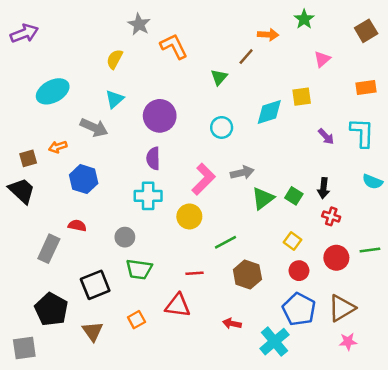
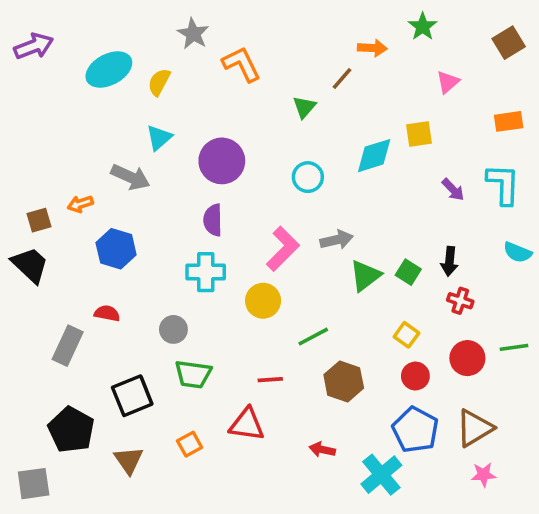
cyan ellipse: (53, 91) -> (109, 70), moved

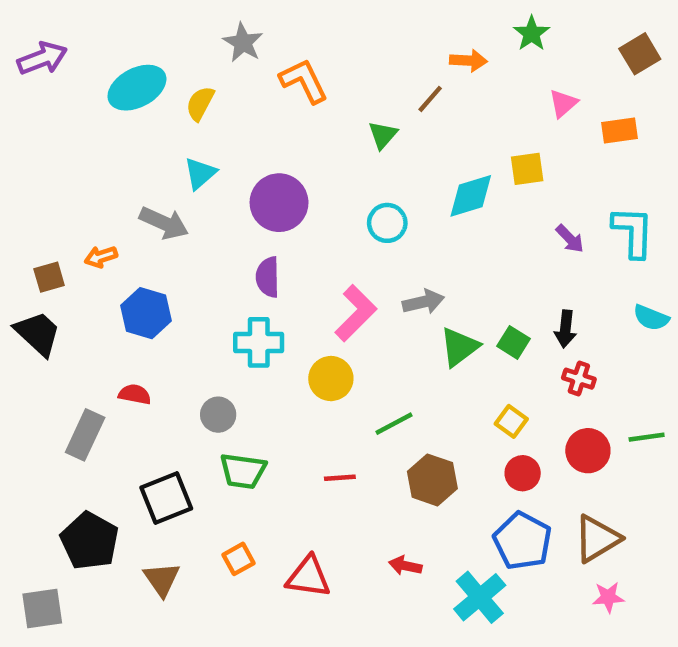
orange rectangle: (509, 121) -> (620, 130), moved
red triangle: (247, 424) -> (308, 577), moved

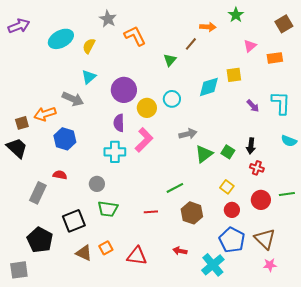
orange arrow: (101, 257) -> (45, 114), size x1.5
pink L-shape: (356, 313) -> (144, 140), moved
yellow circle: (331, 379) -> (147, 108), moved
brown triangle: (597, 539) -> (265, 239), turned -45
brown triangle: (162, 579) -> (84, 253), moved, turned -30

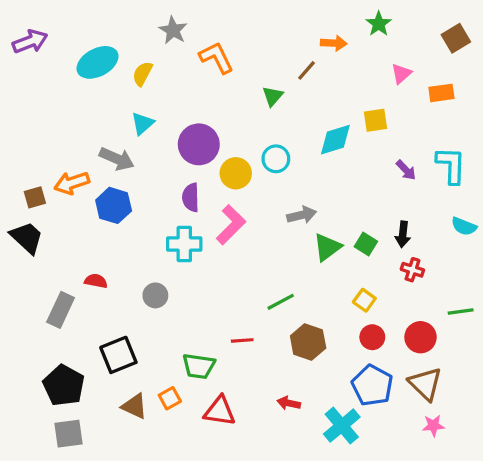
blue hexagon: (65, 139) -> (114, 205), moved
red circle: (261, 200) -> (421, 337), moved
green trapezoid: (108, 209) -> (199, 366), moved
gray square: (19, 270) -> (69, 434), moved

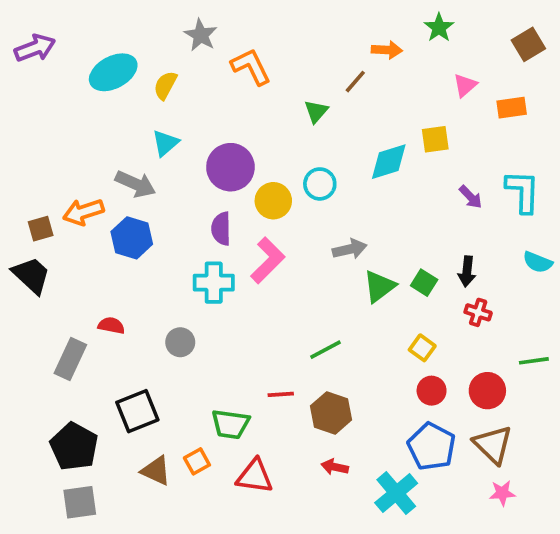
brown hexagon: (308, 342) -> (331, 413), moved

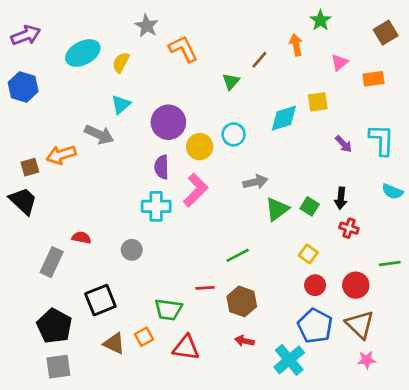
orange arrow: (387, 50) -> (296, 45), moved, turned -105
blue hexagon: (132, 238) -> (23, 87), moved

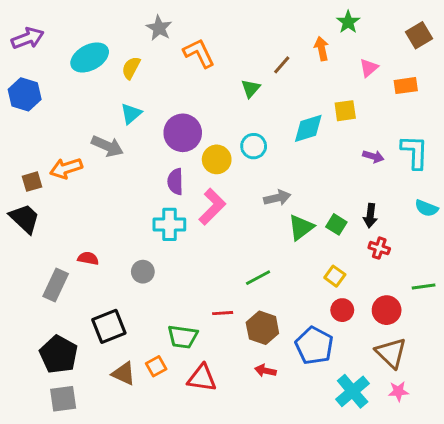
purple arrow: (344, 144) -> (373, 156), turned -30
blue pentagon: (315, 326) -> (314, 346), moved
cyan cross: (289, 360) -> (353, 391), moved

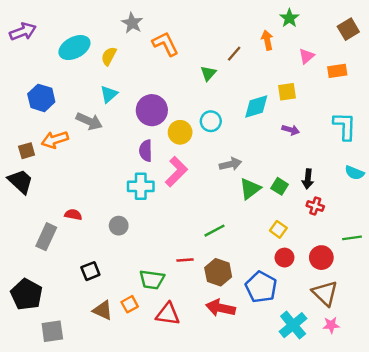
blue hexagon: (25, 94) -> (41, 98), moved
purple arrow: (373, 156) -> (291, 130), moved
black square: (109, 326) -> (90, 271), size x0.7
black pentagon: (59, 354) -> (27, 294), moved
red arrow: (265, 371) -> (221, 308), size x1.6

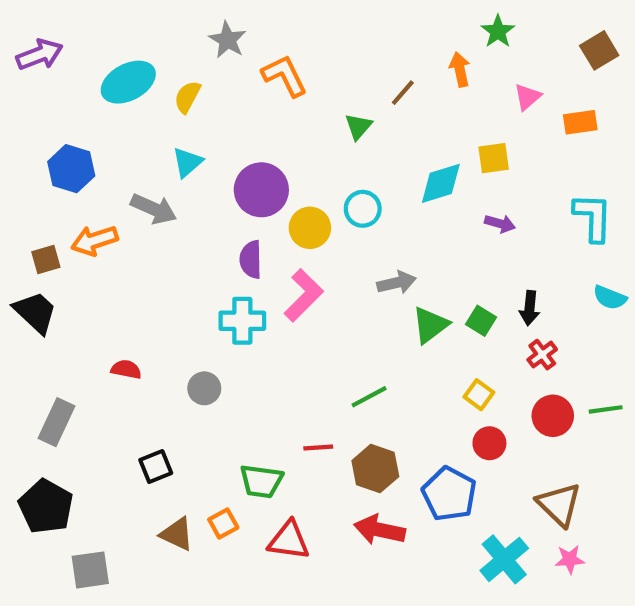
red cross: (315, 206) -> (542, 355), turned 35
gray rectangle: (46, 237) -> (56, 422), moved
red circle: (321, 258) -> (553, 416), moved

